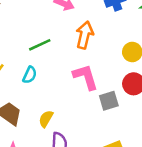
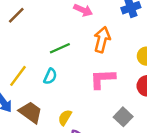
pink L-shape: (86, 77) -> (102, 79), turned -76
gray square: (109, 101) -> (123, 117), moved, turned -30

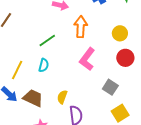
pink L-shape: (102, 79) -> (87, 59), turned -40

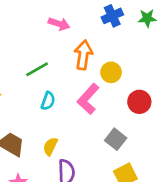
yellow circle: (120, 33) -> (111, 72), moved
cyan semicircle: (44, 65) -> (48, 101), moved

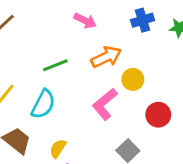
orange arrow: (83, 55) -> (106, 57), turned 48
cyan semicircle: (48, 101) -> (43, 104), moved, size x1.5

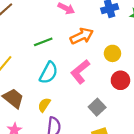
yellow circle: (133, 79) -> (112, 53), moved
cyan semicircle: (43, 104) -> (49, 73), moved

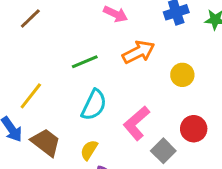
pink L-shape: (80, 72) -> (136, 123), moved
red circle: (120, 80) -> (194, 129), moved

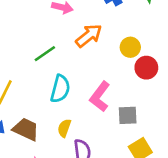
red circle: (194, 129) -> (146, 68), moved
gray square: (163, 151) -> (128, 115), turned -36

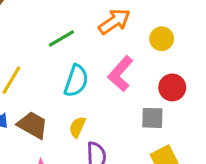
red circle: (146, 68) -> (172, 87), moved
pink L-shape: (100, 97) -> (120, 74), moved

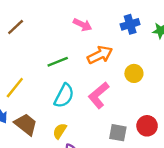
red circle: (172, 87) -> (147, 126), moved

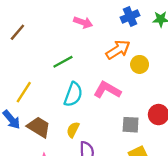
orange arrow: (100, 55) -> (118, 50), moved
pink L-shape: (99, 95) -> (107, 90), turned 76

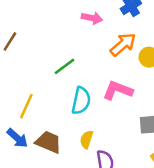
pink arrow: (83, 22) -> (92, 18), moved

